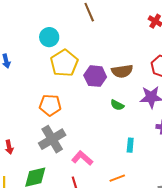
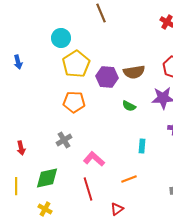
orange pentagon: (50, 105) -> (74, 102), moved
gray cross: (52, 139) -> (64, 140), size x0.6

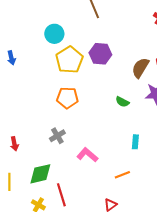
brown semicircle: (134, 72) -> (140, 68), moved, turned 130
purple hexagon: (107, 77) -> (100, 54), moved
red line: (88, 189) -> (61, 195), moved

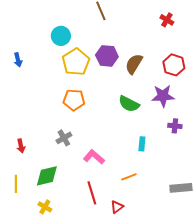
brown semicircle: (140, 68) -> (134, 64), moved
green semicircle: (122, 102) -> (129, 104), size x1.5
red line: (61, 195) -> (92, 193), moved

